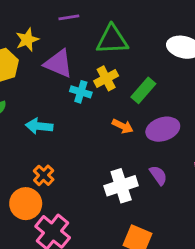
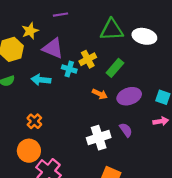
green triangle: (112, 40) -> (112, 30), moved
cyan arrow: (39, 126) -> (41, 80), moved
orange cross: (44, 175) -> (34, 121), moved

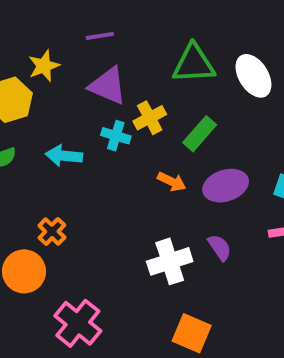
white ellipse: (144, 36) -> (253, 76), turned 45
purple triangle: (53, 48) -> (108, 86), moved
orange circle: (29, 151) -> (24, 271), moved

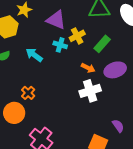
cyan arrow: (64, 156) -> (34, 55), turned 30
purple semicircle: (220, 247) -> (118, 126), moved
white cross: (170, 261) -> (90, 91), moved

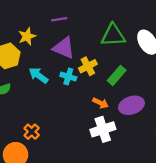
cyan arrow: (34, 55) -> (38, 75), moved

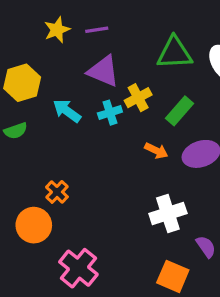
yellow star: (27, 36) -> (57, 30), moved
cyan cross: (68, 77) -> (110, 113), turned -35
white cross: (103, 129) -> (168, 213), moved

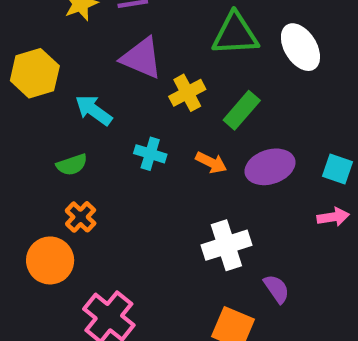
cyan cross: (110, 113) -> (150, 154), moved, turned 35
green semicircle: (16, 131) -> (72, 165), moved

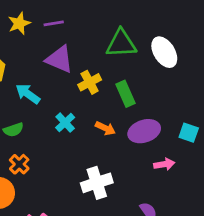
green rectangle: (242, 110) -> (125, 94), turned -65
cyan cross: (150, 154) -> (65, 123), turned 30
pink arrow: (333, 217) -> (164, 164), moved
white cross: (226, 245) -> (97, 183), moved

